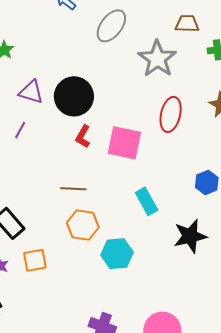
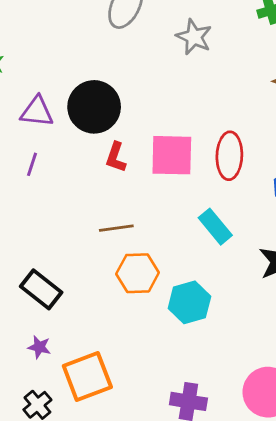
gray star: (157, 59) -> (194, 37), size x0.7
red ellipse: (171, 114) -> (229, 156), moved
orange square: (35, 260) -> (87, 377), moved, size x1.5

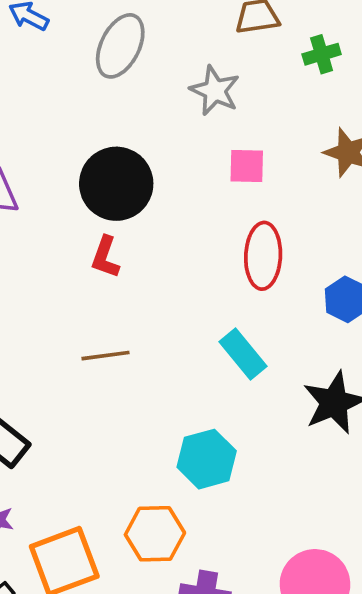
black circle: (94, 107) -> (116, 184), moved
pink square: (172, 155) -> (247, 166), moved, size x0.6
orange hexagon: (138, 273) -> (155, 534), moved

